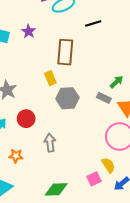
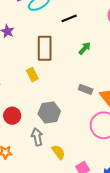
green arrow: (117, 82) -> (85, 48), moved
gray hexagon: (67, 98) -> (49, 113), moved
yellow semicircle: (108, 165) -> (58, 152), moved

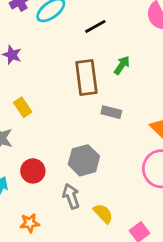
brown rectangle: (45, 48) -> (86, 78), moved
yellow rectangle: (32, 75) -> (23, 107), moved
gray rectangle: (86, 89) -> (111, 112), moved

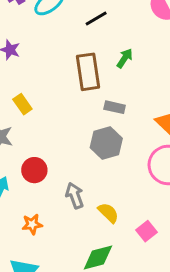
gray hexagon: (84, 160) -> (106, 143), moved

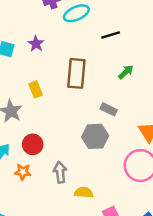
brown rectangle: (88, 72) -> (76, 73), moved
yellow semicircle: (108, 213) -> (84, 192), turned -54
orange star: (32, 224) -> (23, 172), moved

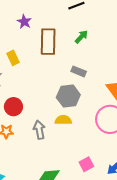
purple star: (36, 44) -> (24, 22), moved
green arrow: (126, 72) -> (81, 37), moved
yellow semicircle: (84, 192) -> (63, 120), moved

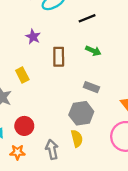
green arrow: (81, 37) -> (93, 51), turned 72
brown rectangle: (48, 42) -> (59, 57), size x0.7
yellow semicircle: (63, 120) -> (77, 138), turned 77

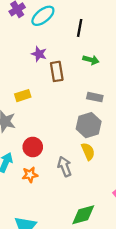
black line: (87, 18) -> (80, 28), turned -49
purple star: (33, 37) -> (39, 54), moved
yellow rectangle: (22, 75) -> (23, 96), turned -72

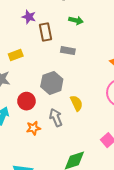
gray rectangle: (95, 97) -> (68, 51), moved
gray hexagon: (89, 125) -> (52, 83), moved
orange star: (30, 175) -> (33, 128), moved

